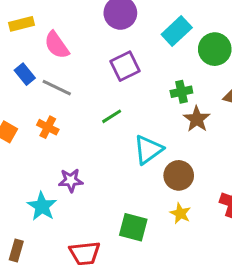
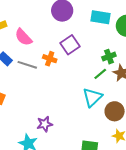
cyan rectangle: (177, 31) -> (100, 17), turned 60
green line: (112, 116) -> (100, 74), moved
orange cross: (48, 127) -> (50, 59), moved

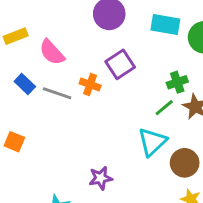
purple star: (45, 124) -> (101, 178), moved

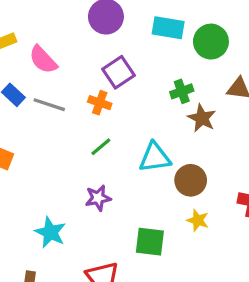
orange cross: (90, 85) -> (100, 103), moved
green line: (164, 108) -> (101, 147), moved
cyan triangle: (152, 142) -> (155, 157), turned 36

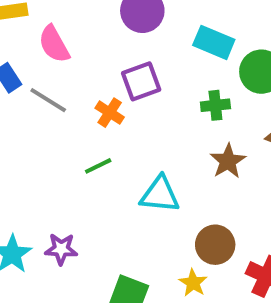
green cross: (182, 91) -> (215, 105), moved
brown circle: (191, 180) -> (215, 245), moved
purple star: (98, 198) -> (61, 249), moved

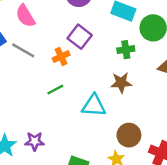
purple square: (141, 81) -> (80, 37), turned -30
orange cross: (110, 113) -> (61, 57), turned 35
brown star: (228, 161) -> (121, 83), moved, turned 30

